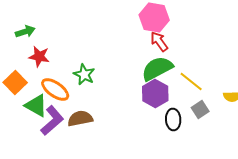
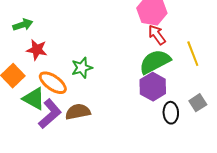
green star: (84, 74) -> (82, 68), turned 30
yellow line: (191, 82) -> (193, 54), moved, turned 30

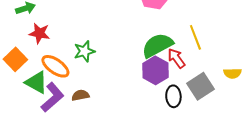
red arrow: (157, 35) -> (176, 58), moved
gray square: (198, 103) -> (200, 86), size x1.5
brown semicircle: (78, 112) -> (80, 95), size x0.7

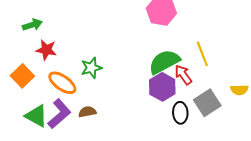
green triangle: (36, 82) -> (36, 116), moved

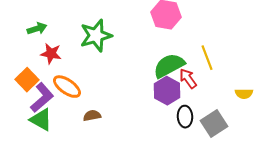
green star: (91, 68) -> (96, 36), moved, size x1.5
gray square: (207, 103) -> (214, 124), moved
purple L-shape: (59, 114) -> (42, 98), moved

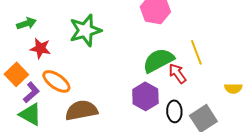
purple hexagon: (167, 91) -> (145, 96), moved
purple L-shape: (42, 98) -> (31, 92), size x0.7
brown semicircle: (92, 116) -> (81, 110), size x1.8

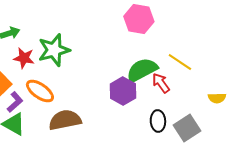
green star: (85, 30) -> (54, 50), moved
yellow line: (196, 52) -> (180, 62), turned -35
purple hexagon: (145, 96) -> (123, 91), moved

